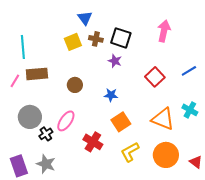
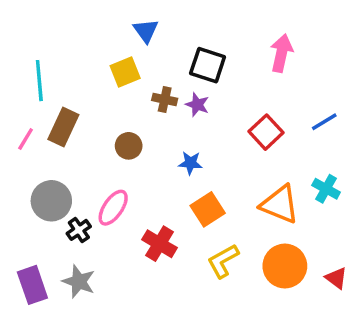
brown cross: (96, 39) -> (165, 99), moved
brown rectangle: (37, 74) -> (63, 127), turned -60

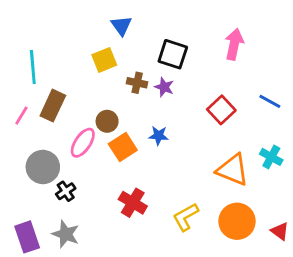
blue line: (324, 122) -> (270, 101), turned 60
pink ellipse: (113, 208) -> (83, 143), moved
orange square: (208, 209) -> (123, 147), moved

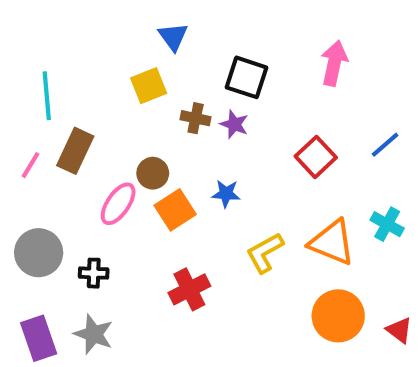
blue line: (270, 101) -> (385, 145), turned -70
gray circle: (43, 167) -> (39, 253), moved
black cross: (66, 191) -> (94, 273), turned 36
red cross: (133, 203) -> (189, 289), turned 32
yellow L-shape: (186, 217) -> (265, 253), moved

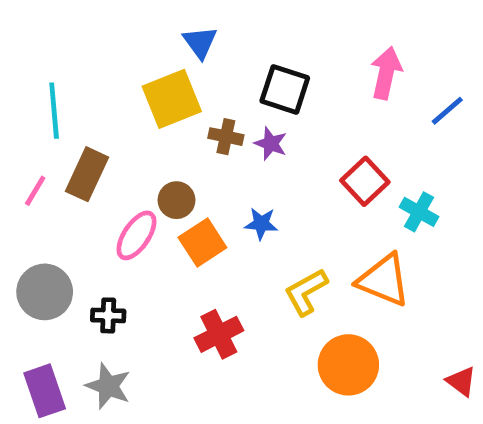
yellow square: (149, 86) -> (172, 99), size x1.4
blue line: (385, 145) -> (447, 111), moved
cyan cross: (387, 224) -> (419, 212), moved
orange circle: (338, 316) -> (348, 365), moved

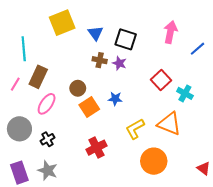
blue triangle: (200, 42) -> (95, 33), moved
yellow square: (172, 99) -> (62, 23), moved
pink ellipse: (136, 235) -> (47, 104), moved
black cross: (108, 315) -> (48, 139), turned -32

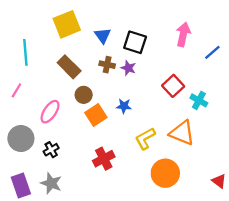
brown rectangle: (38, 77) -> (69, 67), moved, turned -70

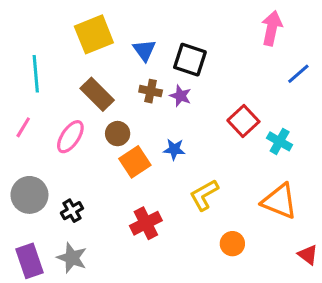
pink arrow: (183, 34) -> (272, 28), moved
pink ellipse: (50, 112) -> (70, 137), moved
orange triangle: (182, 133) -> (280, 201), moved
orange circle: (165, 173) -> (232, 244), size x0.6

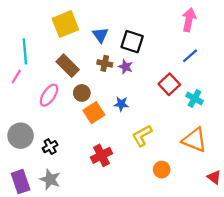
blue line: (298, 74) -> (190, 56), moved
pink line: (23, 127) -> (16, 77), moved

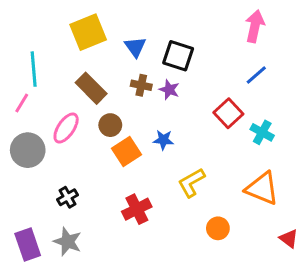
gray circle: (21, 136) -> (28, 150), moved

